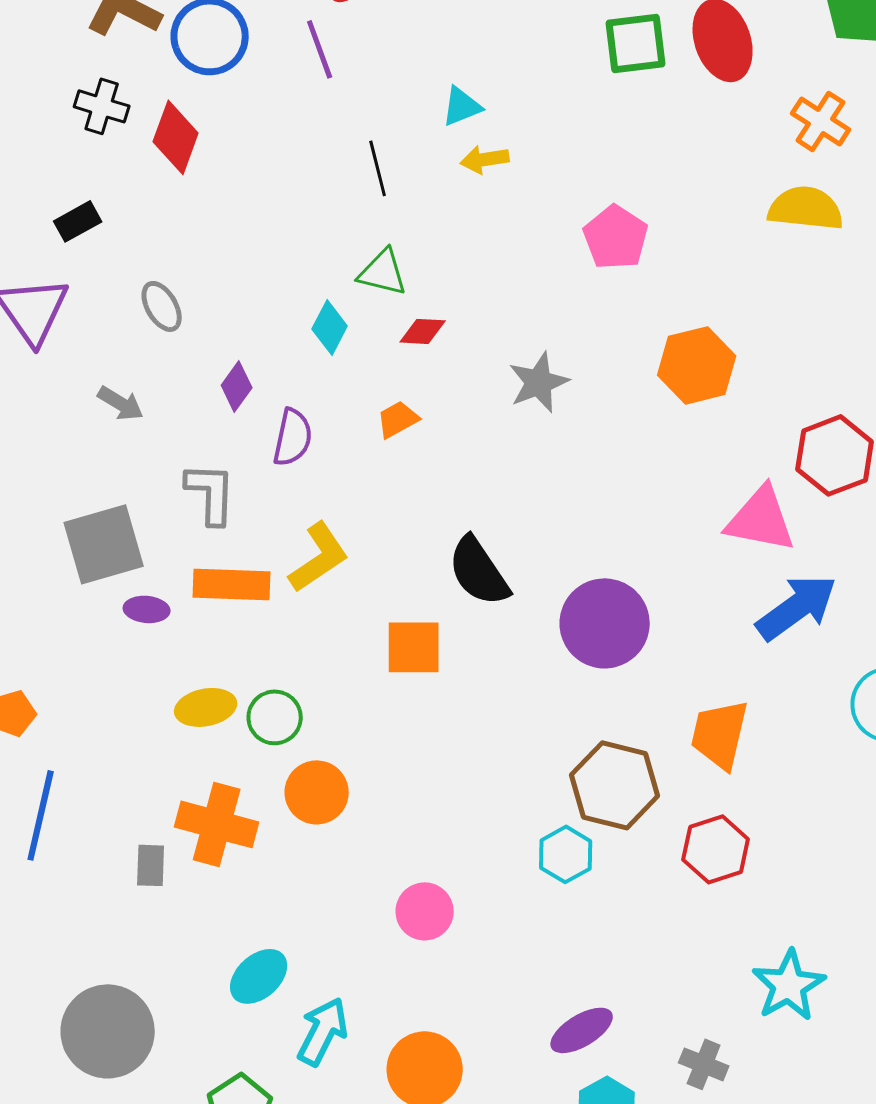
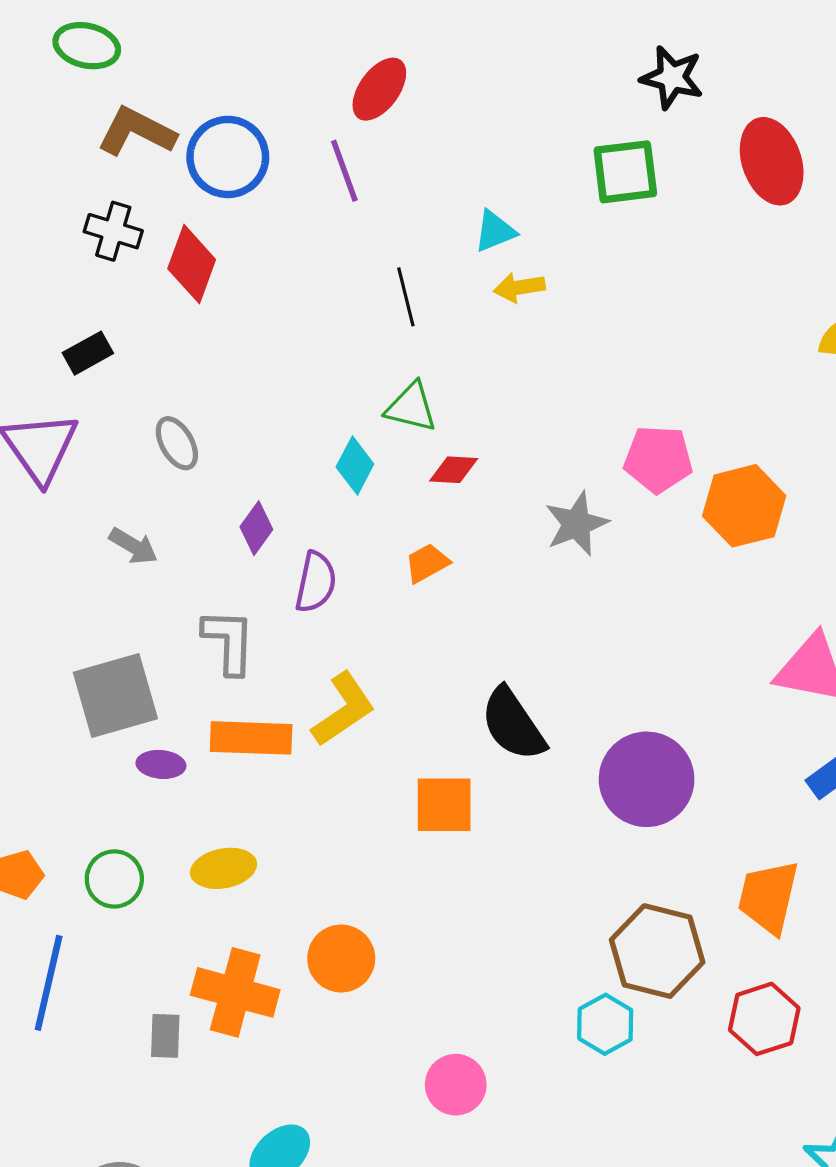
green square: (636, 43) -> (625, 172), moved
pink pentagon: (616, 237) -> (658, 459), moved, turned -30
green circle: (275, 717) -> (114, 879), moved

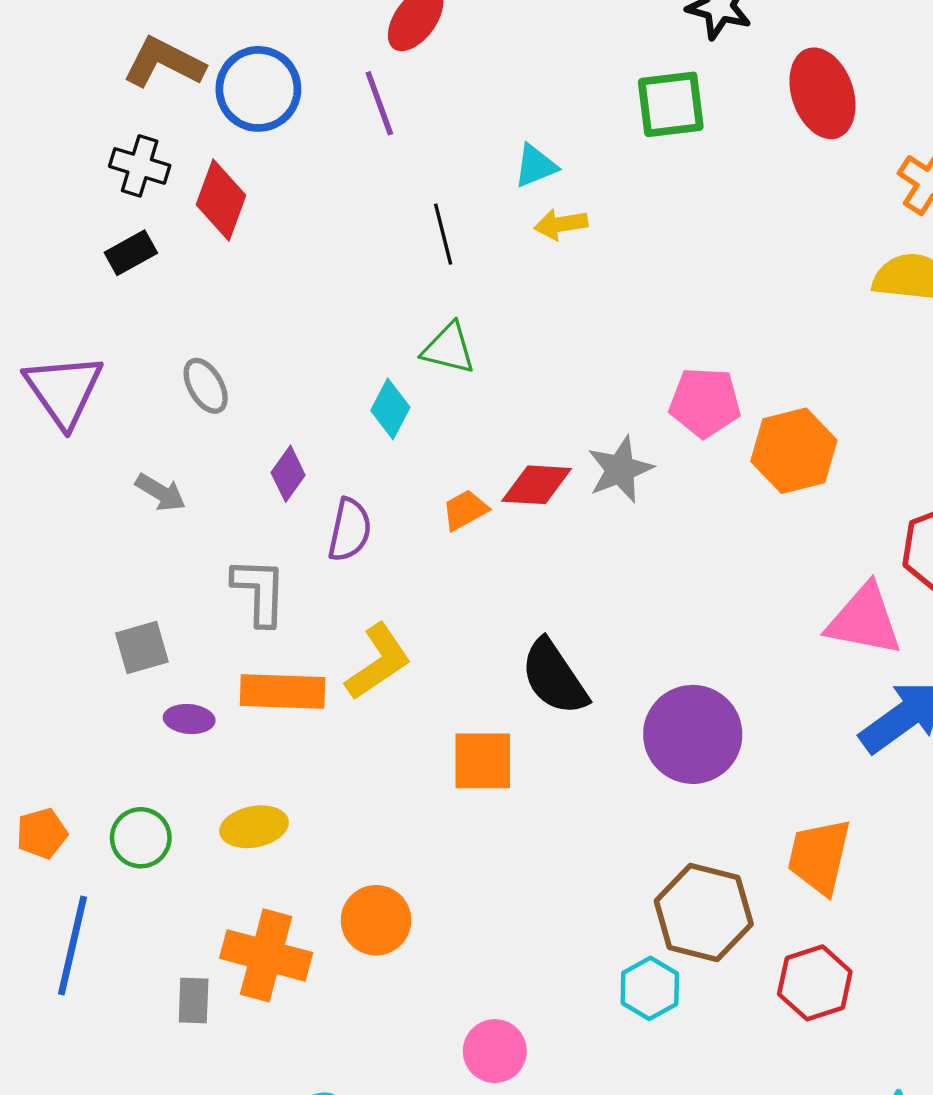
black rectangle: (88, 353) -> (131, 253), moved
red diamond: (454, 470) -> (537, 485), moved, size x1.4
gray square: (115, 696) -> (142, 648), size x0.6

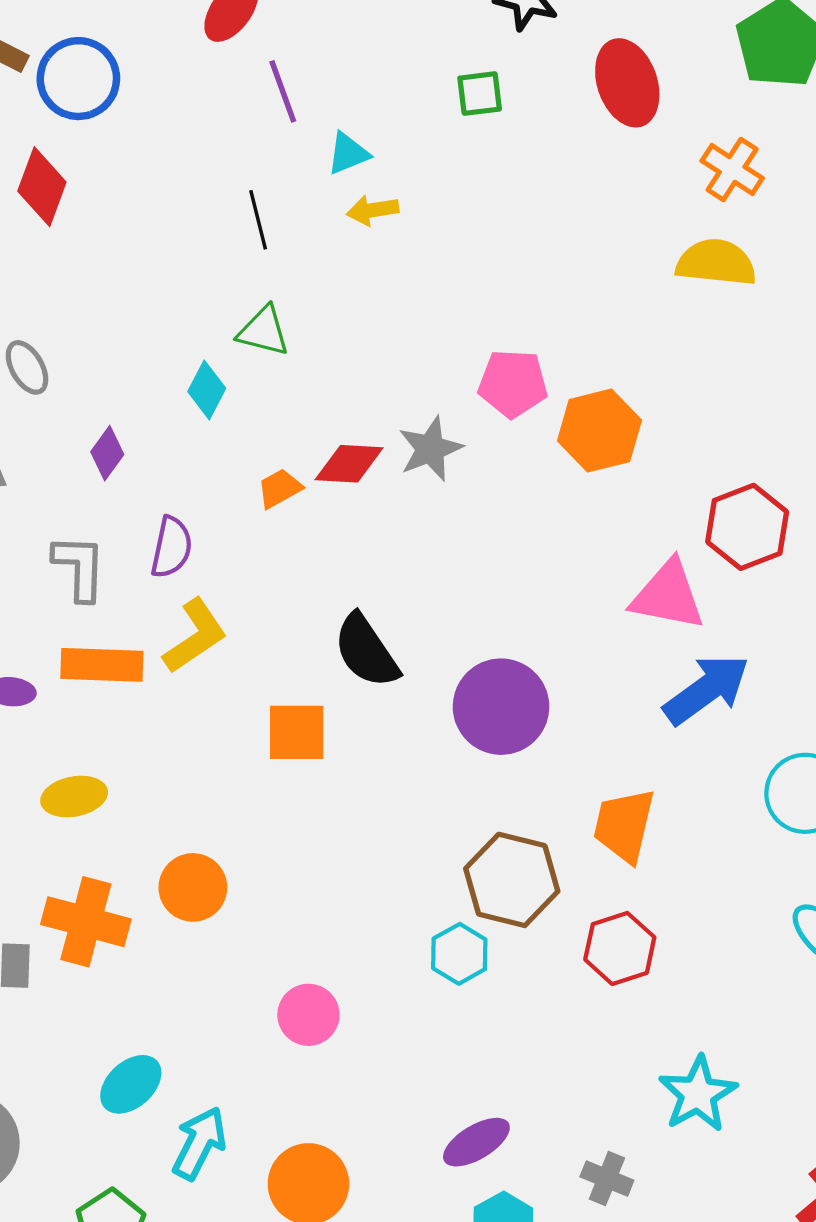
purple line: (379, 103) -> (283, 91), moved
green square: (671, 104) -> (480, 94), size x0.7
purple semicircle: (350, 530) -> (171, 547), moved

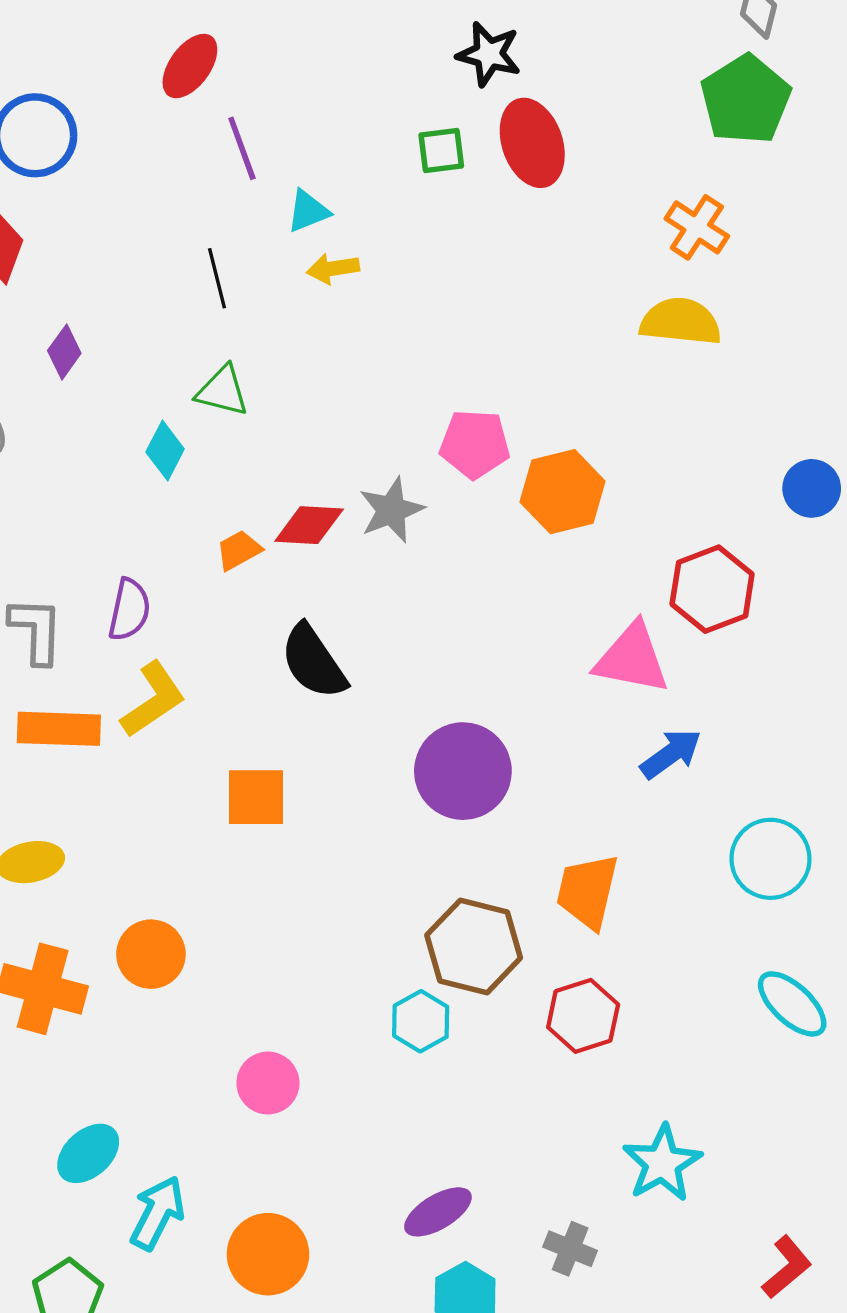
red ellipse: (627, 83) -> (532, 143), moved
purple diamond: (107, 453) -> (64, 352), moved
black semicircle: (366, 651) -> (313, 662), moved
blue arrow: (706, 690) -> (671, 754), size x0.7

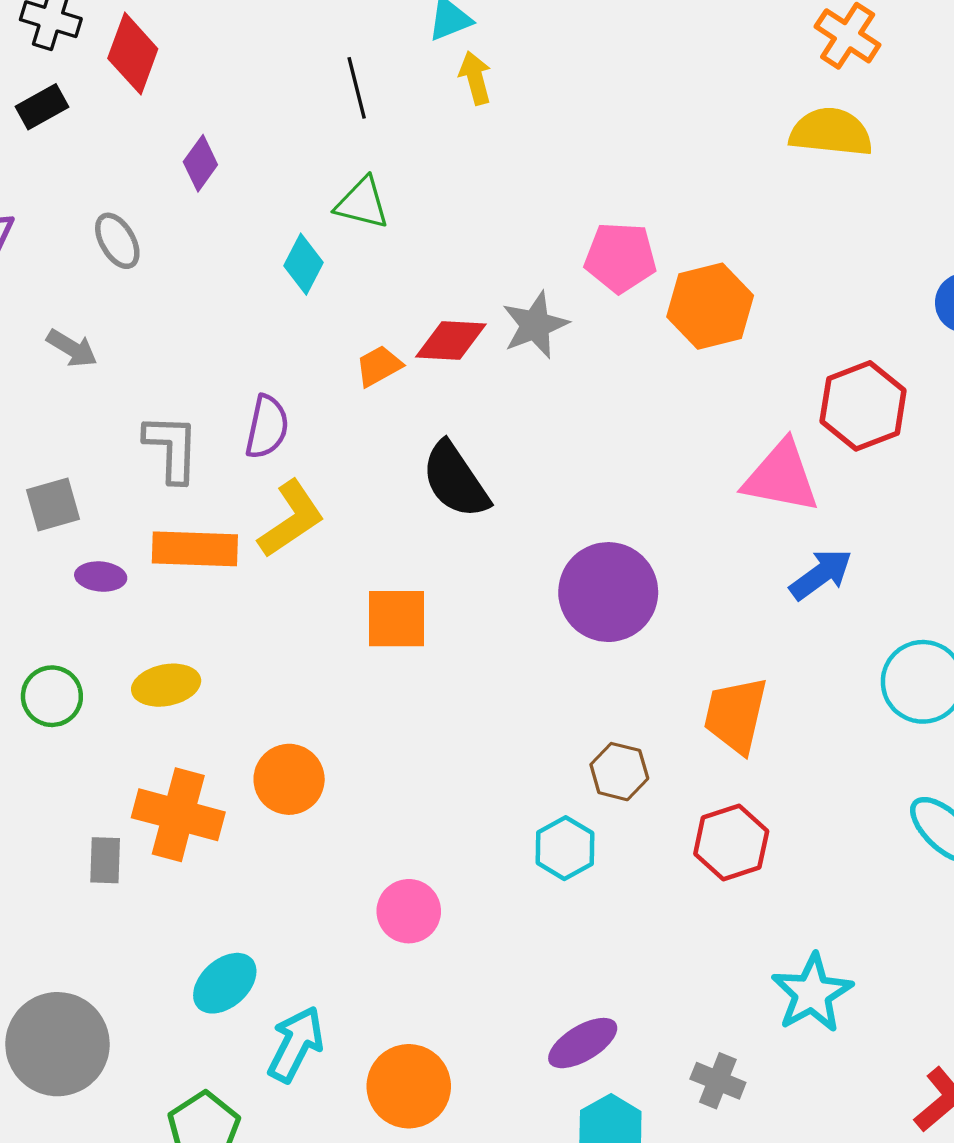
yellow arrow: (333, 269) -> (475, 78), turned 84
brown hexagon: (474, 947) -> (619, 772), size x0.6

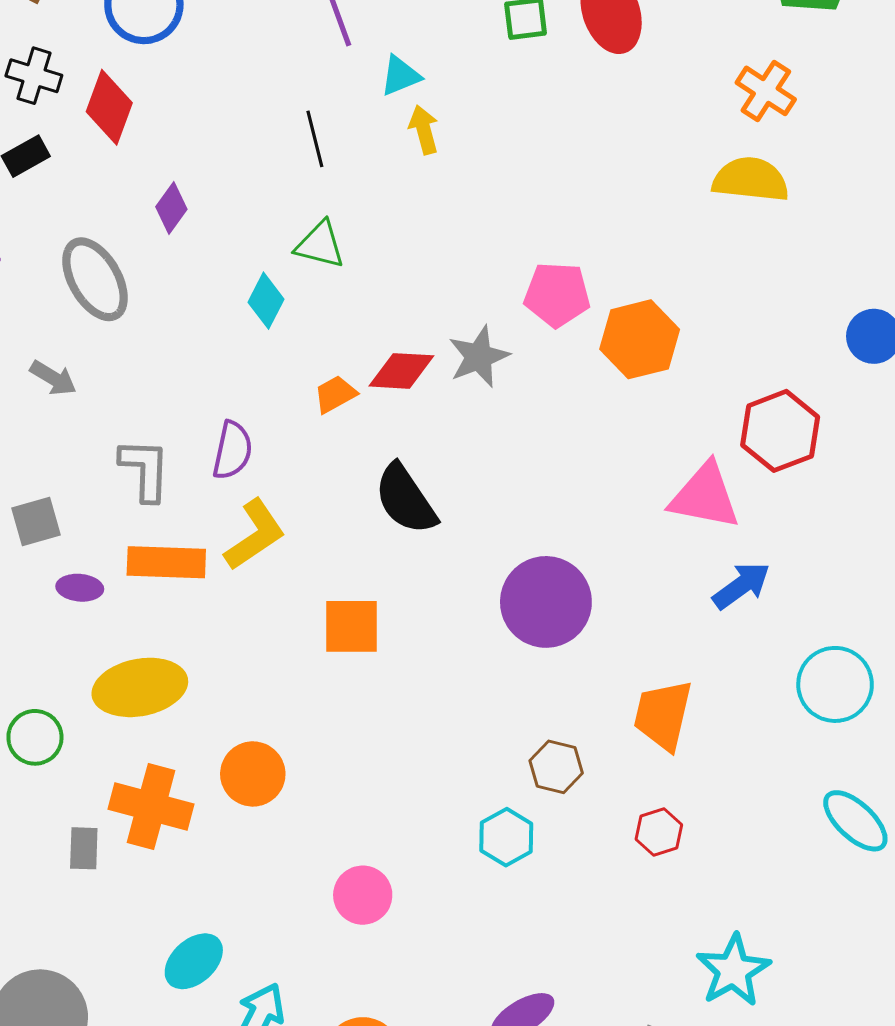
gray ellipse: (117, 241) -> (95, 279), size x1.6
yellow ellipse: (166, 685) -> (140, 687), size x1.5
green circle: (52, 696) -> (35, 737), moved
red hexagon: (731, 842) -> (659, 832), size x0.7

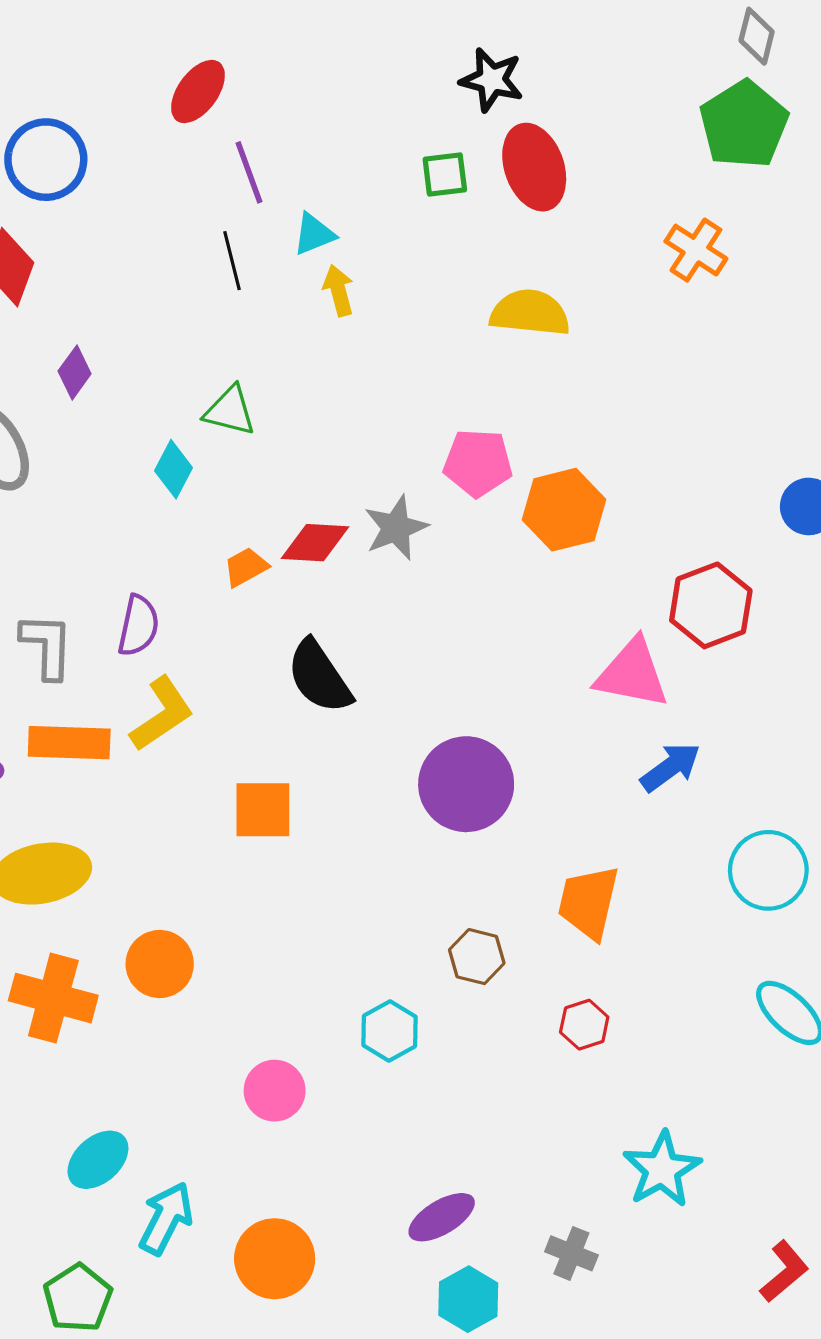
black line: (315, 139) -> (232, 261), moved
yellow semicircle: (751, 180) -> (530, 313), moved
cyan hexagon: (506, 837) -> (390, 1031), moved

